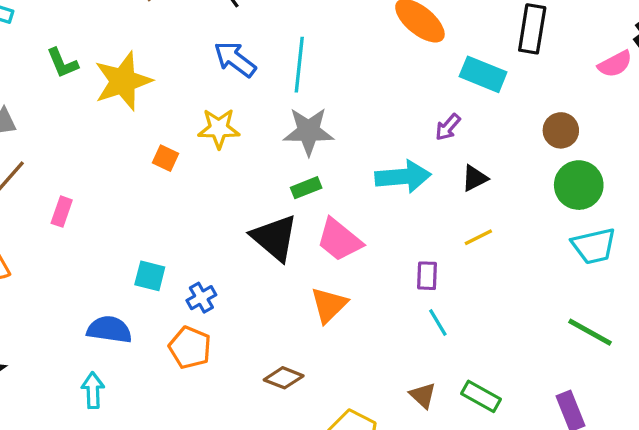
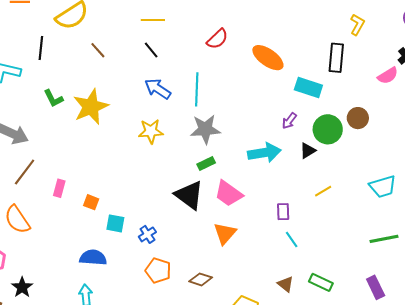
orange square: (166, 158) -> (91, 202), moved
green circle: (579, 185) -> (328, 129), moved
yellow line: (478, 237) -> (323, 191), moved
green line: (590, 332) -> (384, 239), turned -36
orange pentagon: (190, 348) -> (158, 271), moved

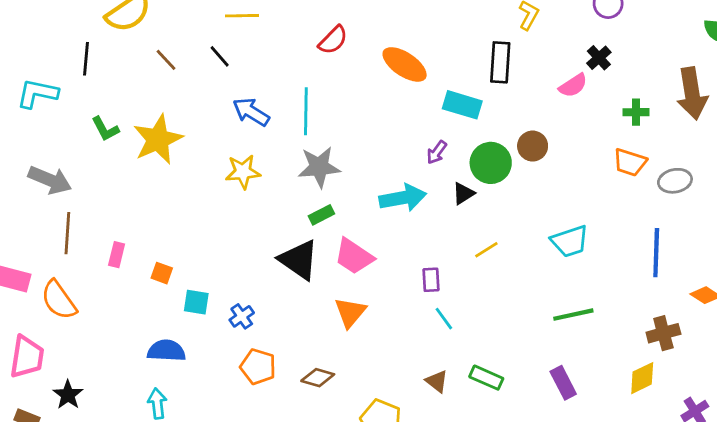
black line: (151, 50) -> (220, 56), moved
brown line: (25, 172) -> (67, 233), turned -32

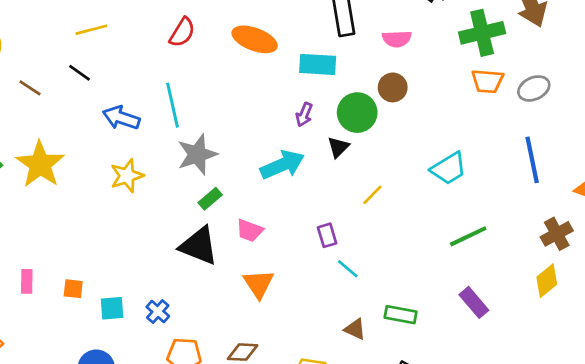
pink semicircle: (573, 85) -> (397, 39), moved, turned 44
green cross: (636, 112) -> (482, 33), size x1.8
pink trapezoid: (354, 256) -> (250, 230), size x0.7

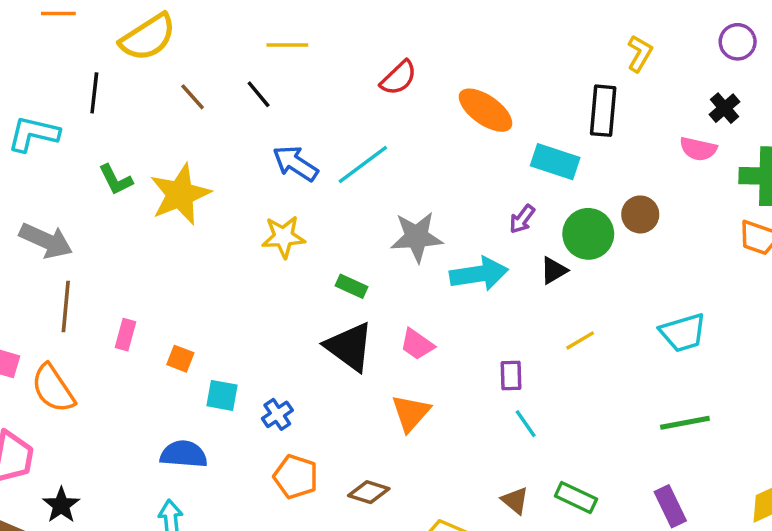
pink semicircle: (397, 39) -> (698, 149), moved
cyan line: (173, 105) -> (363, 165), turned 51
gray star: (197, 154) -> (417, 237), moved
green rectangle: (210, 199) -> (352, 286), moved, turned 50

